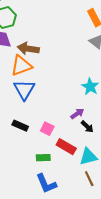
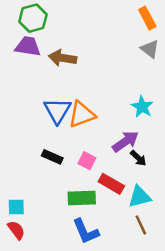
orange triangle: (21, 66) -> (82, 114), moved
purple arrow: (77, 114) -> (125, 141), size x1.5
green rectangle: (43, 158) -> (82, 198), size x1.5

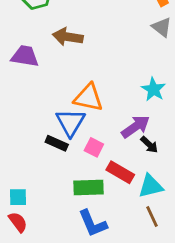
purple trapezoid: (28, 46) -> (25, 56), moved
blue triangle: (57, 111) -> (70, 122), moved
orange triangle: (82, 114) -> (88, 98), turned 32

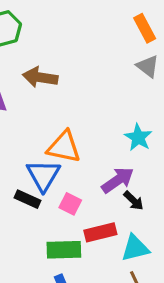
red rectangle: (120, 172) -> (100, 232), turned -44

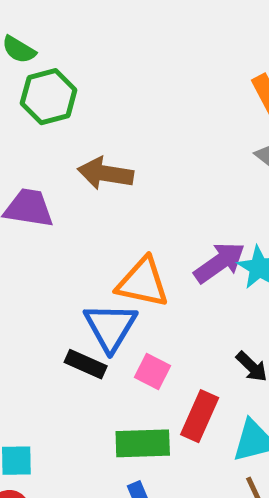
purple arrow: (118, 180) -> (219, 263), moved
red rectangle: (100, 232) -> (200, 416), turned -52

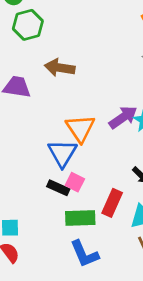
orange triangle: (143, 282) -> (80, 128), turned 44
black rectangle: (86, 364) -> (58, 188), moved
pink square: (153, 372) -> (75, 182), moved

